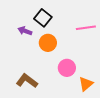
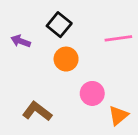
purple arrow: (25, 31) -> (21, 41), moved

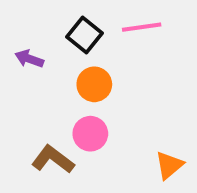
pink line: (118, 38) -> (142, 27), moved
pink circle: (92, 93) -> (90, 134), moved

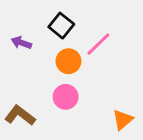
pink line: (142, 27) -> (98, 44), moved, turned -36
brown L-shape: (53, 159) -> (20, 115), moved

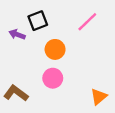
black square: (61, 26) -> (38, 21), moved, turned 30
pink line: (98, 44) -> (87, 22), moved

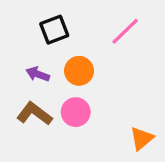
purple arrow: (17, 34) -> (38, 74), moved
brown L-shape: (16, 93) -> (34, 114), moved

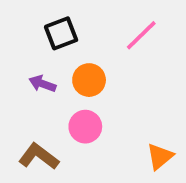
brown L-shape: (34, 114) -> (39, 156), moved

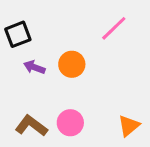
black square: (61, 33) -> (18, 34), moved
pink circle: (85, 127) -> (70, 123), moved

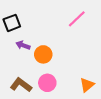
orange circle: (72, 64) -> (43, 54), moved

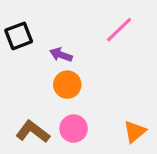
purple arrow: (23, 45) -> (61, 55), moved

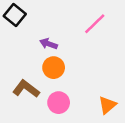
black square: (19, 36) -> (15, 15), moved, turned -30
brown L-shape: (33, 132) -> (26, 89), moved

